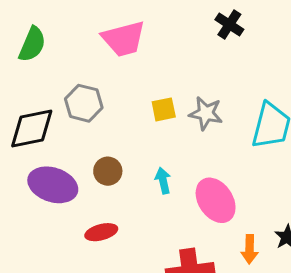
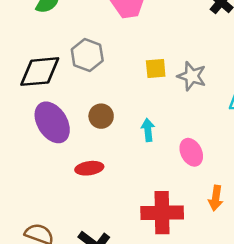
purple ellipse: (53, 185) -> (52, 122), turned 33
pink ellipse: (216, 200) -> (191, 152), size x0.7

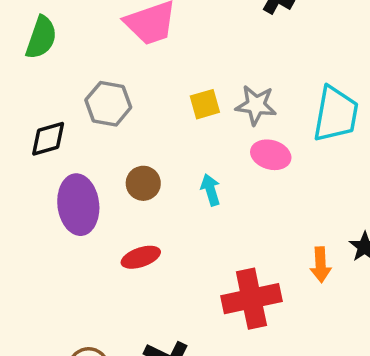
black diamond: (40, 72) -> (48, 139), size x0.7
purple ellipse: (52, 122) -> (78, 205), turned 36
pink ellipse: (191, 152) -> (271, 155), moved, turned -36

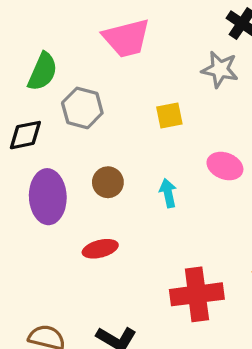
green semicircle: (41, 37) -> (43, 72), moved
gray star: (256, 105) -> (220, 69), moved

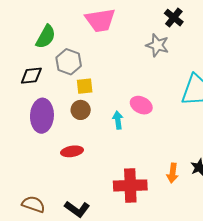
yellow square: (169, 116) -> (85, 86), moved
pink ellipse: (225, 166) -> (141, 105), moved

